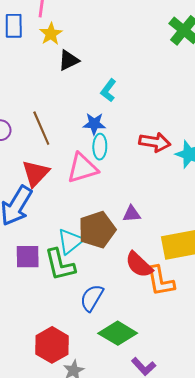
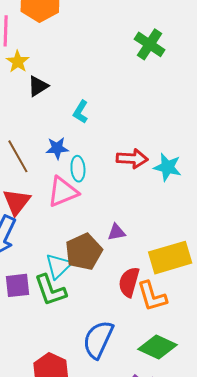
blue star: (94, 124) -> (57, 148), moved
red semicircle: (139, 265) -> (129, 282), turned 68
blue semicircle: (92, 298) -> (98, 340), moved, size x1.4
green diamond: (118, 333) -> (158, 347), moved

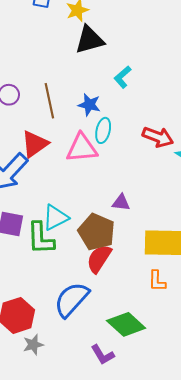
black triangle: (38, 86) -> (89, 40), size x1.4
brown pentagon: (84, 252) -> (97, 232), moved, turned 30
red semicircle: (129, 282) -> (99, 259), moved
orange L-shape: (152, 296) -> (157, 281), moved, size x0.7

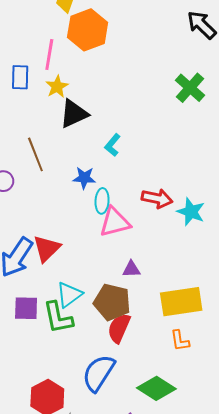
brown line: (49, 101) -> (35, 154), moved
red triangle: (35, 144) -> (47, 248), moved
pink triangle: (82, 148) -> (115, 222), moved

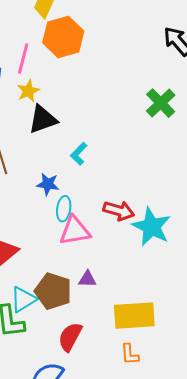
cyan star: (191, 212) -> (151, 227), size x1.4
brown pentagon: (112, 302) -> (53, 291), moved

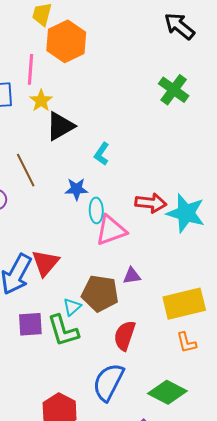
cyan triangle: (23, 299) -> (72, 307), size x0.7

